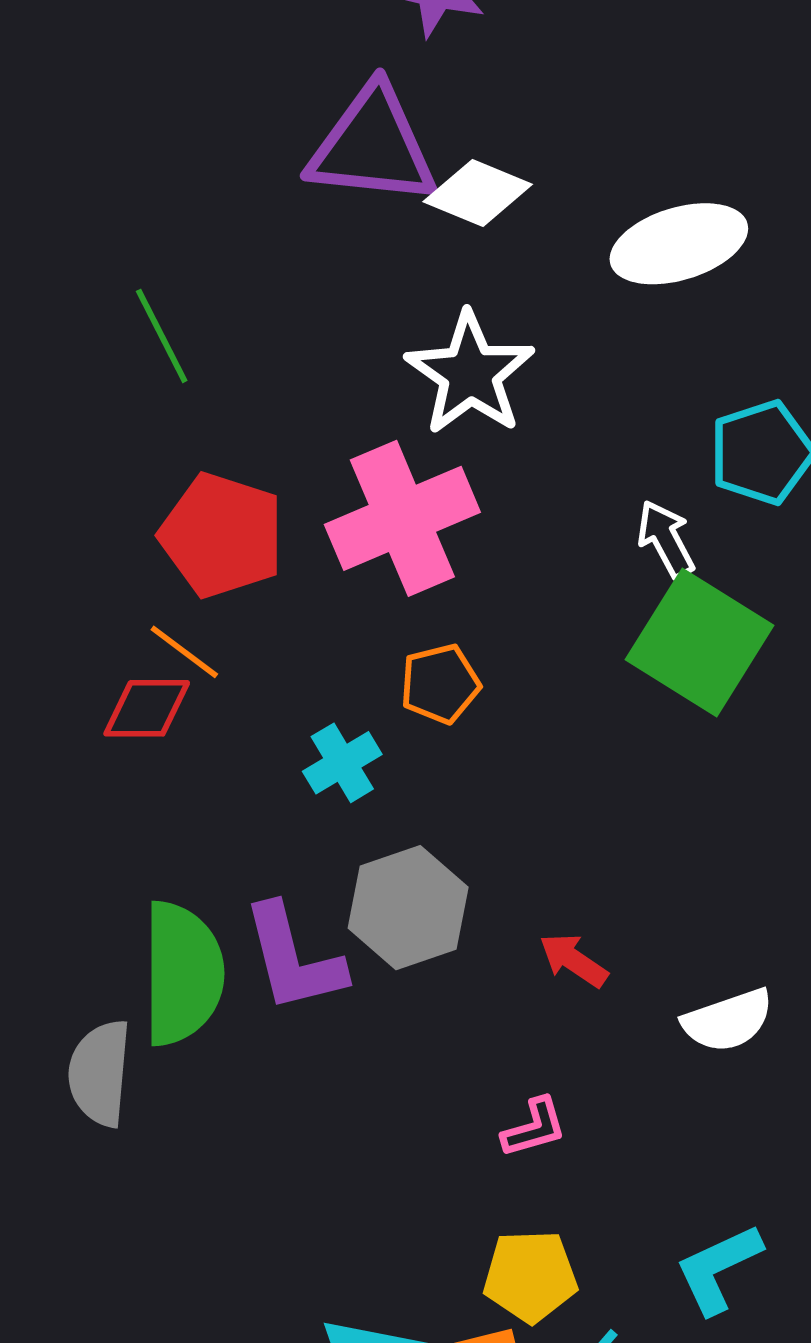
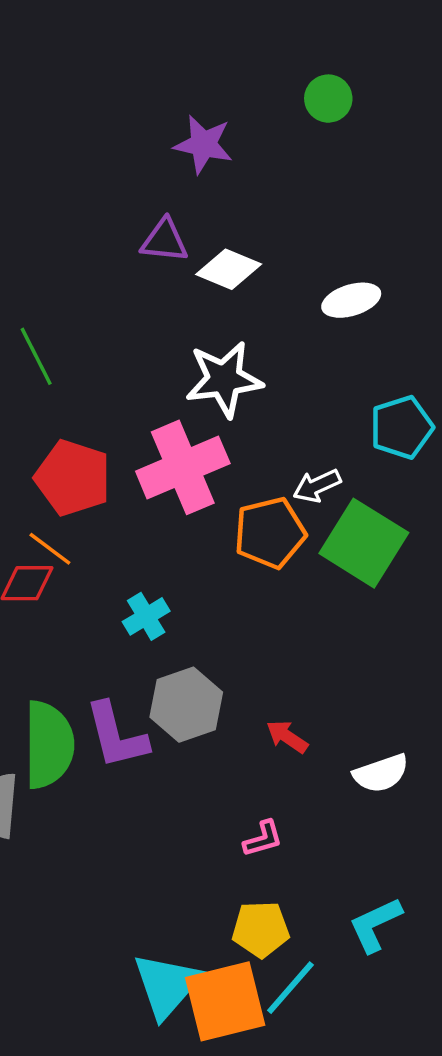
purple triangle: (372, 146) -> (164, 241), size x0.6
white ellipse: (679, 244) -> (351, 300), size x0.7
white star: (470, 374) -> (224, 379), turned 30
white arrow: (666, 539) -> (317, 486), moved, turned -87
orange pentagon: (440, 684) -> (270, 533), moved, size x1.5

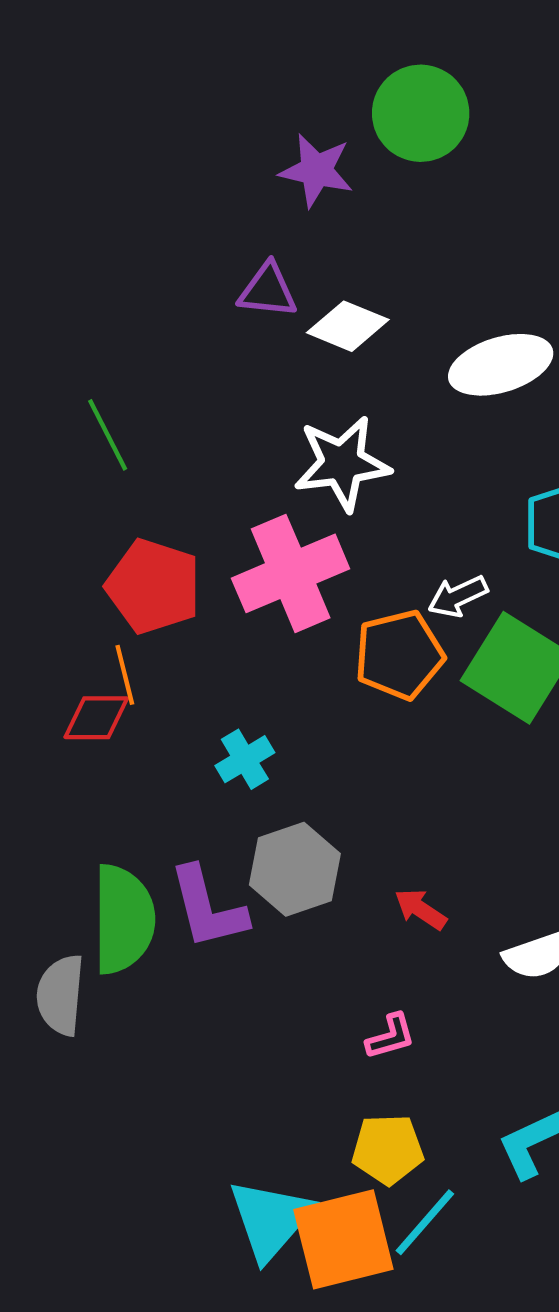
green circle: (328, 99) -> (421, 113), moved, size x1.6
white ellipse: (351, 300) -> (501, 365), size x1.4
orange line: (50, 549) -> (125, 675), turned 39

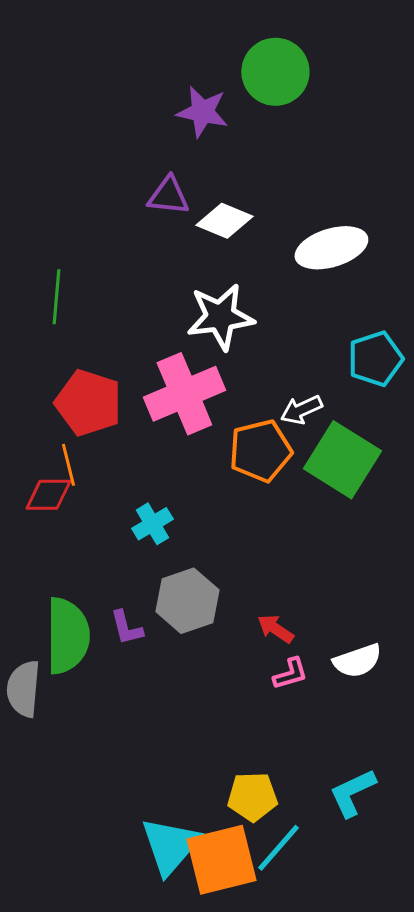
green line: (108, 435) -> (56, 297), turned 32
purple L-shape: (208, 908) -> (126, 628), size x0.6
pink L-shape: (391, 1036) -> (290, 674), moved

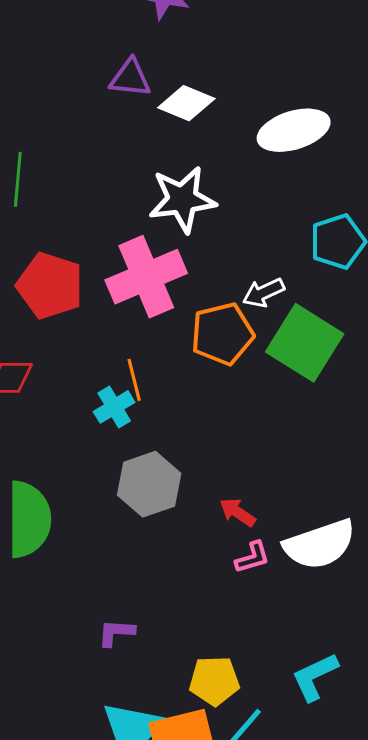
orange line: (68, 465) -> (134, 380), moved
purple L-shape: (126, 628) -> (116, 633), moved, turned 108
white semicircle: (357, 661) -> (320, 544), size x1.5

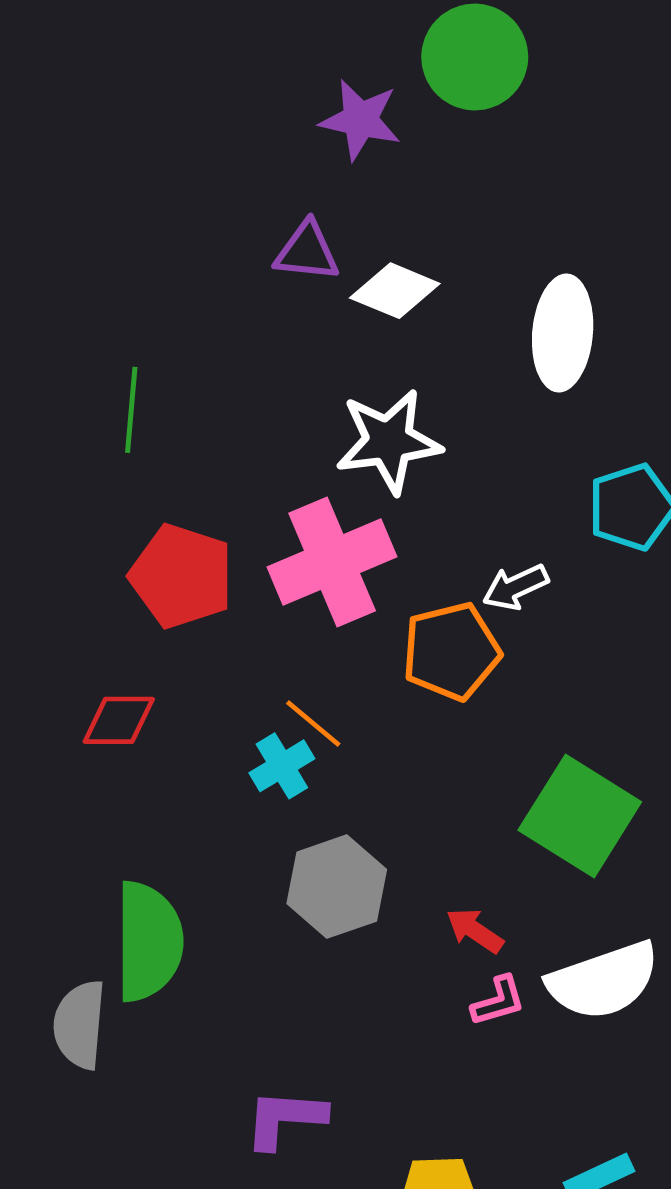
white ellipse: (294, 130) -> (563, 333), turned -68
green square: (305, 343) -> (580, 816), moved
orange line: (134, 380) -> (313, 723), turned -36
purple L-shape: (116, 633) -> (285, 1119), size x1.4

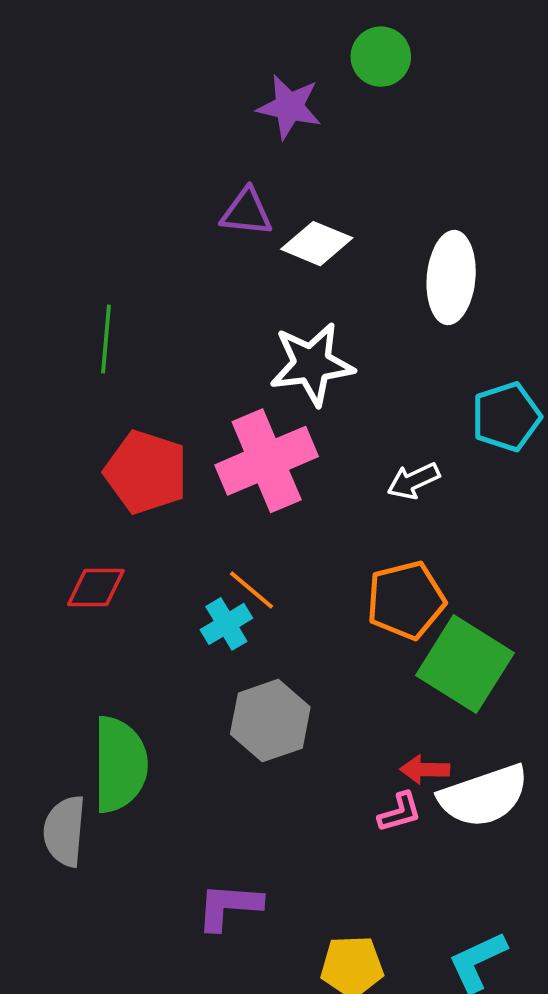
green circle: (475, 57) -> (381, 57), size x0.7
orange pentagon: (451, 651) -> (406, 600), moved
red arrow: (475, 930) -> (425, 770), moved, turned -33

